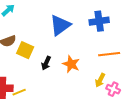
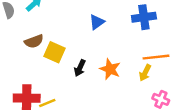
blue triangle: (60, 25) -> (97, 22), size x0.6
yellow arrow: (100, 80) -> (145, 73), moved

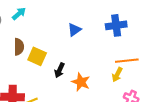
brown semicircle: (34, 41) -> (19, 47), turned -70
orange star: (110, 69) -> (81, 82), moved

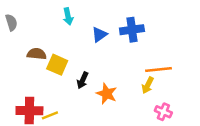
cyan arrow: (19, 14) -> (68, 16), moved, turned 120
blue cross: (116, 25) -> (132, 30), moved
brown semicircle: (19, 47) -> (37, 54), turned -84

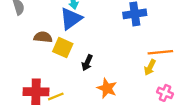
blue triangle: (99, 35) -> (71, 19), moved, size x1.5
orange star: (107, 94) -> (107, 88), moved

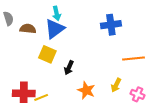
brown semicircle: (43, 37) -> (28, 29), moved
yellow arrow: (150, 67) -> (116, 85), moved

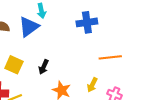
cyan arrow: (57, 13) -> (41, 11), moved
yellow square: (47, 54) -> (14, 65), moved

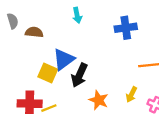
blue triangle: (29, 27) -> (64, 59), moved
black arrow: (44, 67) -> (79, 75), size x1.5

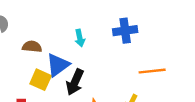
cyan arrow: (77, 15) -> (80, 38), moved
brown semicircle: (34, 32) -> (32, 47), moved

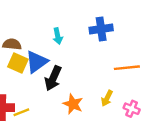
yellow square: (41, 80) -> (18, 63), moved

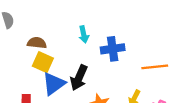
blue cross: (101, 29) -> (113, 49), moved
blue triangle: (37, 62) -> (54, 84), moved

